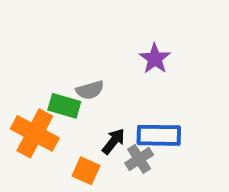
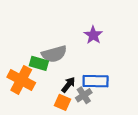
gray semicircle: (90, 90) -> (54, 54), size x1.5
orange square: (86, 171) -> (63, 102), moved

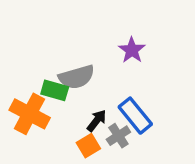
blue rectangle: (96, 81) -> (135, 116), turned 50
orange square: (63, 102) -> (88, 146), turned 35

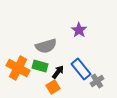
green rectangle: (55, 90) -> (40, 66), moved
gray cross: (118, 136) -> (97, 81), moved

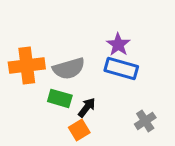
orange cross: (18, 68) -> (27, 66), moved, turned -35
blue rectangle: (81, 69) -> (121, 69), moved, turned -35

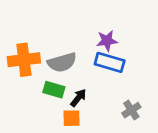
purple star: (118, 45) -> (107, 41), turned 30
orange square: (79, 130) -> (72, 118), turned 30

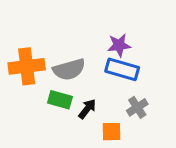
gray cross: (131, 110) -> (137, 107), moved
orange square: (72, 118) -> (111, 132), moved

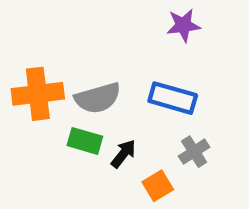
purple star: (119, 45) -> (183, 25), moved
orange square: (111, 132) -> (158, 186), turned -30

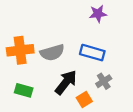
green rectangle: (85, 141) -> (24, 90), moved
black arrow: (123, 154) -> (66, 82), size x1.6

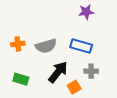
orange cross: (20, 50) -> (18, 44), size x0.6
gray cross: (104, 81) -> (91, 71), turned 32

